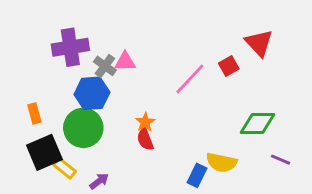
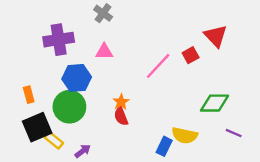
gray cross: (105, 66) -> (103, 13), moved

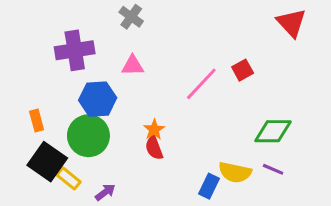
red triangle: (216, 36) -> (291, 23), moved
black square: (37, 127) -> (47, 162), turned -32
purple line: (234, 133) -> (273, 169), moved

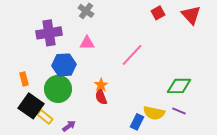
red square: (243, 70) -> (158, 13), moved

